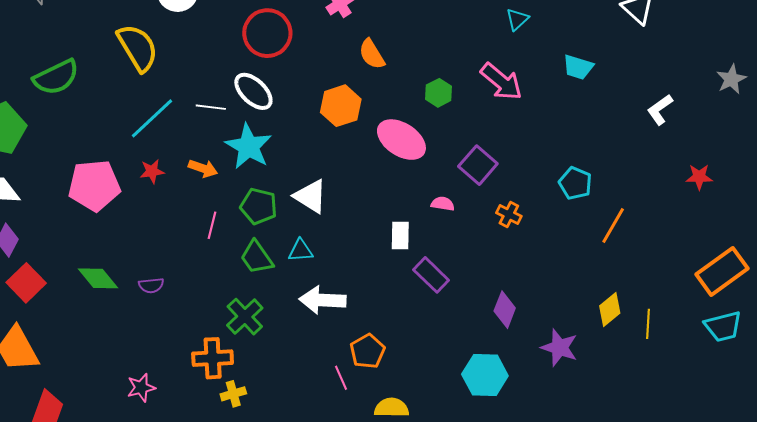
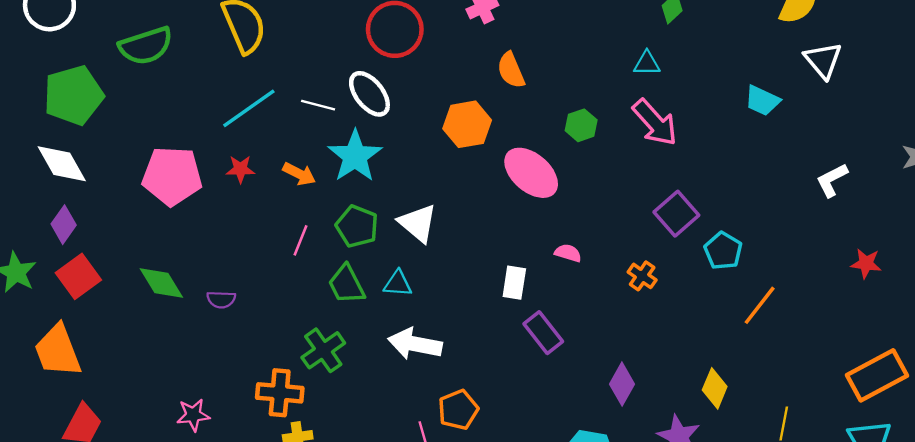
cyan triangle: (517, 19) -> (647, 63), moved, turned 35
cyan trapezoid: (578, 67) -> (762, 101), moved
purple square: (478, 165) -> (676, 214), moved
yellow diamond: (610, 310) -> (715, 388), moved, turned -36

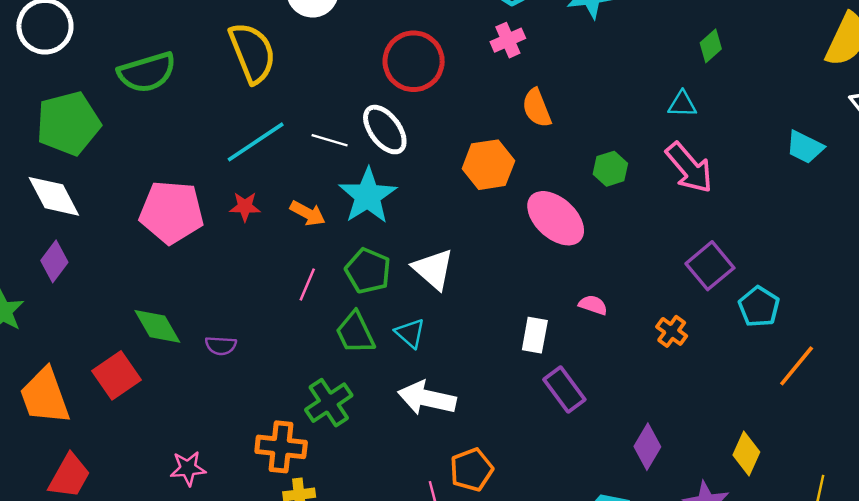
red square: (78, 276) -> (117, 375), moved
cyan triangle: (398, 284) -> (410, 333), turned 36

